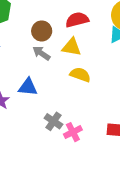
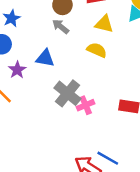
yellow triangle: (71, 47) -> (104, 24), moved
gray cross: (53, 121) -> (67, 93), size x1.5

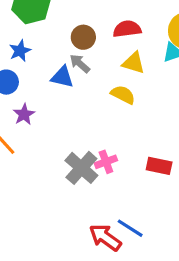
blue triangle: (45, 58) -> (62, 77), moved
gray cross: (67, 93) -> (81, 168), moved

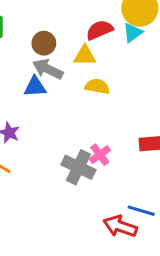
red semicircle: (127, 29) -> (99, 30), moved
yellow triangle: (134, 63) -> (85, 56), moved
gray arrow: (80, 64) -> (48, 69), size x1.4

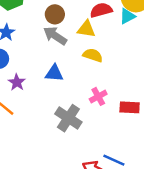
blue triangle: (35, 87) -> (54, 73), moved
pink cross: (100, 155) -> (98, 96), moved

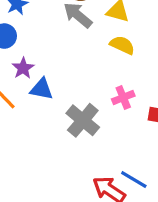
blue triangle: (54, 73) -> (42, 89), moved

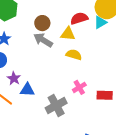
gray cross: (83, 120) -> (56, 106), turned 30

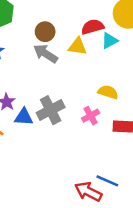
cyan triangle: (100, 22) -> (110, 41), moved
yellow semicircle: (74, 55) -> (108, 92), moved
gray cross: (56, 106) -> (51, 110), moved

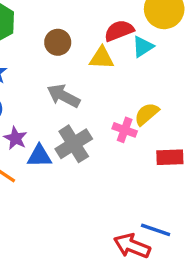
gray arrow: (46, 54) -> (63, 96), moved
yellow semicircle: (108, 92) -> (147, 114), turned -54
pink cross: (91, 116) -> (125, 130), moved, turned -36

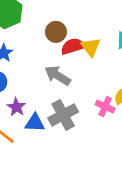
red semicircle: (119, 31) -> (73, 46), moved
yellow triangle: (102, 58) -> (91, 47), turned 45

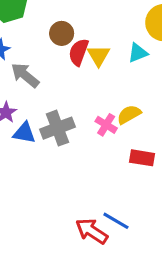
red semicircle: (73, 46) -> (79, 52), turned -60
gray arrow: (58, 76) -> (25, 75), moved

